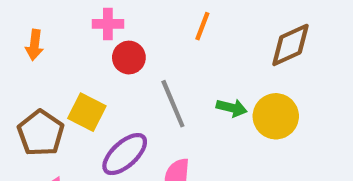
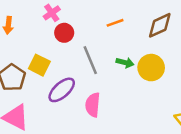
pink cross: (108, 24) -> (52, 13), turned -35
orange line: (202, 26) -> (115, 23), moved, turned 49

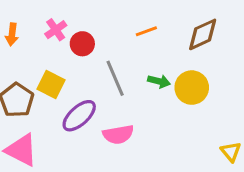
pink cross: (52, 13) -> (56, 30), moved
pink semicircle: (93, 105) -> (118, 134), turned -105

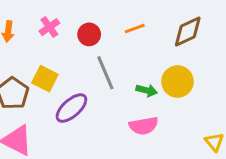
red circle: (82, 44) -> (89, 34), moved
green arrow: (159, 81) -> (147, 90), moved
pink semicircle: (118, 134) -> (144, 126), moved

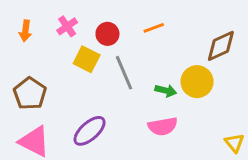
brown diamond: (188, 31) -> (221, 46), moved
yellow square: (45, 79) -> (87, 59), moved
purple ellipse: (71, 108) -> (90, 131), moved

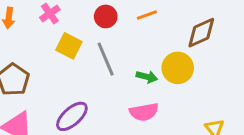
orange line: (154, 28) -> (147, 15), moved
red circle: (107, 34) -> (106, 16), moved

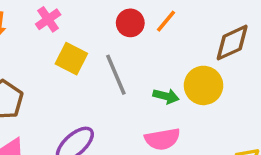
orange line: (147, 15) -> (166, 21), turned -30
red circle: (106, 16) -> (130, 23), moved

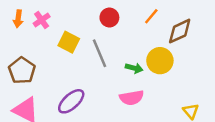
pink cross: (48, 19) -> (42, 20), moved
orange line: (166, 21) -> (151, 16), moved

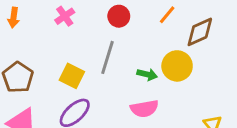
pink cross: (42, 20) -> (65, 16), moved
yellow square: (69, 42) -> (72, 76), moved
gray line: (100, 53) -> (107, 57), turned 40

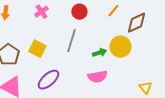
green arrow: (147, 74) -> (99, 53), turned -32
yellow square: (72, 76) -> (37, 49), moved

